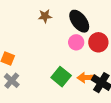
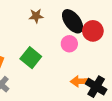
red circle: (98, 42) -> (93, 31), moved
green square: (61, 77) -> (31, 58), moved

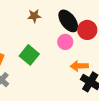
orange arrow: (80, 81) -> (79, 66), moved

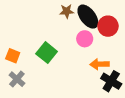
brown star: (34, 16) -> (67, 11), moved

